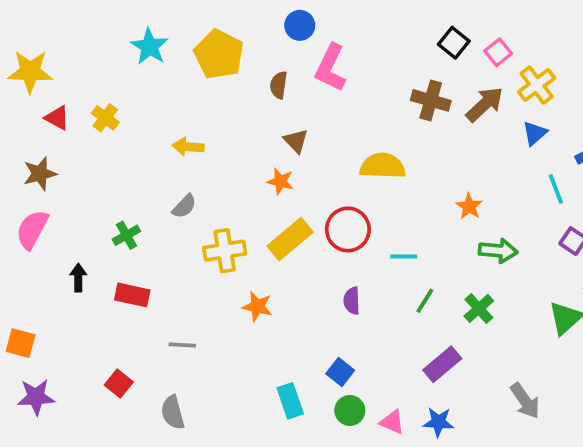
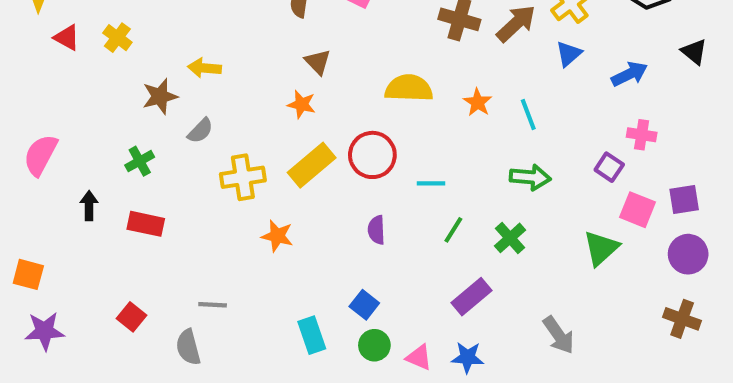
brown star: (40, 174) -> (160, 96), moved
cyan line: (556, 189) -> (528, 115), moved
orange star: (469, 206) -> (478, 102), moved
gray line: (182, 345) -> (213, 305), moved

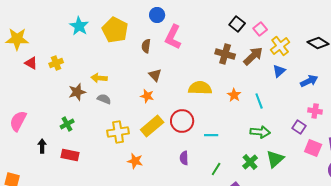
yellow cross: (117, 38) -> (56, 63), turned 32
gray semicircle: (200, 131) -> (104, 99), moved, turned -112
green line: (453, 230) -> (216, 169), moved
green triangle: (601, 248) -> (275, 159), moved

